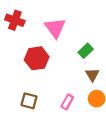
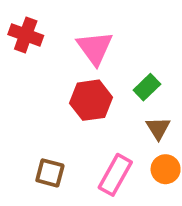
red hexagon: (37, 58) -> (91, 100), moved
pink rectangle: (67, 102) -> (115, 175), size x1.5

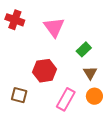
red hexagon: (91, 100) -> (45, 71), moved
brown square: (50, 173) -> (19, 95), moved

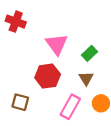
pink triangle: (54, 27) -> (57, 44), moved
brown triangle: (90, 73) -> (86, 78), moved

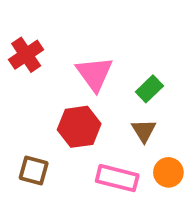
red cross: (16, 22) -> (26, 55), moved, turned 36
pink rectangle: (70, 107) -> (117, 178), turned 75

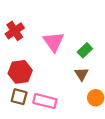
red hexagon: (79, 127) -> (20, 72), moved
pink rectangle: (117, 178) -> (45, 101), moved

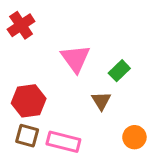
red cross: (15, 31) -> (21, 25), moved
brown triangle: (82, 74) -> (101, 101), moved

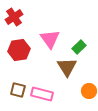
red hexagon: (29, 101) -> (19, 50), moved
brown triangle: (101, 101) -> (67, 67), size x1.5

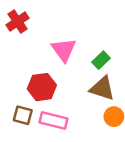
red hexagon: (19, 50) -> (42, 87), moved
brown triangle: (67, 67) -> (102, 88), moved, turned -40

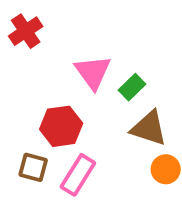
green rectangle: (101, 60) -> (132, 87), moved
pink rectangle: (53, 120) -> (78, 175), turned -72

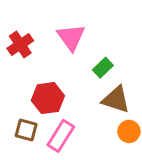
red cross: (26, 31) -> (20, 44), moved
pink triangle: (93, 72) -> (71, 37), moved

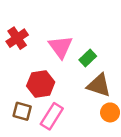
pink triangle: (71, 37) -> (60, 47), moved

